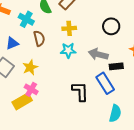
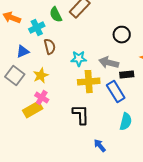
cyan cross: (26, 19) -> (37, 28), turned 35
yellow cross: (69, 28) -> (89, 82), moved, size x1.5
black L-shape: (80, 91) -> (81, 115), moved

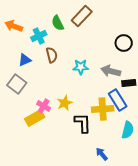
yellow star: (41, 76) -> (65, 103), moved
yellow cross: (89, 82) -> (103, 109), moved

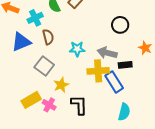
blue triangle: (25, 60) -> (21, 42), size x1.5
gray square: (17, 84) -> (44, 66), moved
pink cross: (44, 106) -> (49, 105), moved
yellow cross: (103, 109) -> (98, 71), moved

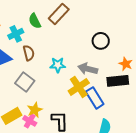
black rectangle: (125, 65) -> (118, 81), moved, size x1.5
yellow cross: (98, 71) -> (79, 87), turned -30
yellow star: (61, 85) -> (35, 110), moved

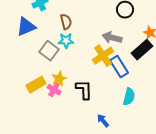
brown semicircle: (29, 53) -> (66, 22), moved
cyan star: (58, 65) -> (66, 41), moved
black rectangle: (118, 81) -> (142, 50), turned -35

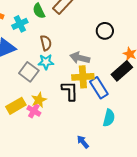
gray arrow: (112, 38) -> (80, 58), moved
yellow cross: (103, 56) -> (83, 77), turned 30
black L-shape: (84, 90) -> (70, 91), moved

